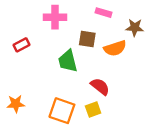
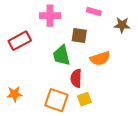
red rectangle: (21, 45) -> (20, 41), size x1.5
orange semicircle: (115, 48) -> (100, 58), moved
red semicircle: (100, 86) -> (76, 78), moved, turned -126

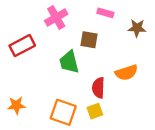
pink cross: (50, 16) -> (56, 17), turned -30
orange semicircle: (100, 58) -> (126, 73), moved
red semicircle: (76, 78) -> (98, 88), moved

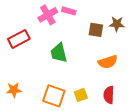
pink rectangle: (105, 13) -> (69, 11), moved
brown square: (89, 40) -> (96, 30), moved
red semicircle: (98, 88) -> (109, 95), moved

